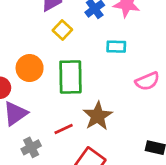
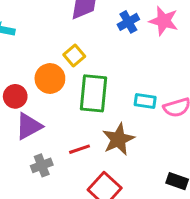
yellow square: (62, 30) -> (74, 55), moved
cyan rectangle: (116, 47) -> (145, 101), moved

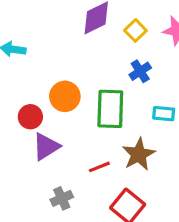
blue cross: (128, 22) -> (140, 71), moved
yellow square: (74, 55) -> (135, 30), moved
gray cross: (42, 165) -> (62, 198), moved

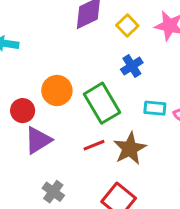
green rectangle: (110, 109) -> (102, 103), turned -33
red line: (99, 167) -> (94, 145), moved
gray cross: (62, 198) -> (53, 192), turned -30

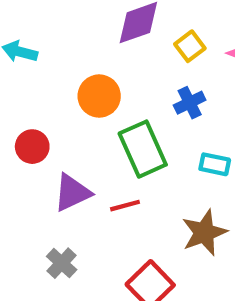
orange circle: (57, 91) -> (99, 96), moved
purple triangle: (38, 140) -> (72, 193), moved
brown star: (130, 149) -> (204, 233), moved

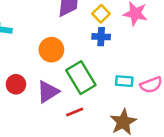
blue cross: (190, 103) -> (101, 37), moved, turned 36
purple triangle: (72, 193) -> (48, 92), moved

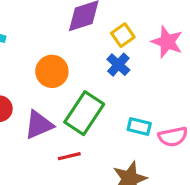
blue cross: (101, 37) -> (118, 65), turned 30
green rectangle: (81, 78) -> (84, 113), turned 56

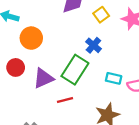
blue cross: (118, 65) -> (93, 45), moved
orange circle: (52, 71) -> (31, 38), moved

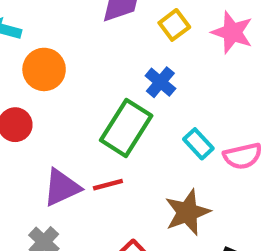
purple triangle: (43, 78) -> (62, 187), moved
cyan rectangle: (114, 78) -> (198, 144), turned 35

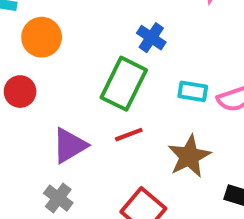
cyan rectangle: (198, 144) -> (193, 91), turned -32
red line: (108, 185) -> (129, 135), moved

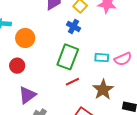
blue cross: (151, 38) -> (73, 26), moved
purple triangle: (70, 145) -> (27, 95), moved

